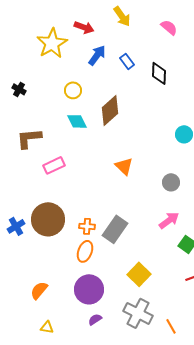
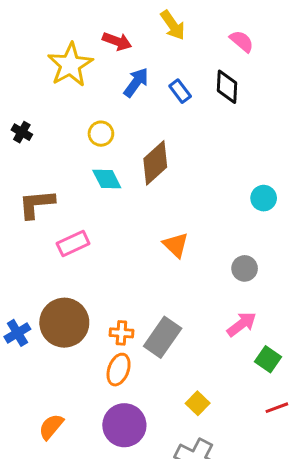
black diamond: (159, 73) -> (227, 87), moved
yellow square: (139, 274) -> (198, 403), size x0.7

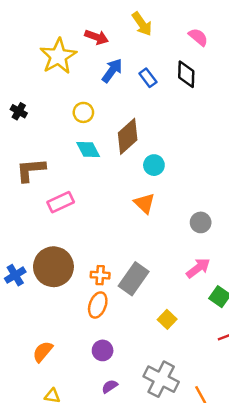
cyan circle: (264, 198) -> (154, 165), moved
yellow square: (198, 403) -> (167, 319), moved
purple circle: (124, 425) -> (103, 350), size x0.6

